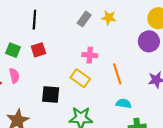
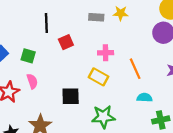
gray rectangle: (84, 19) -> (96, 17), turned 64
red square: (38, 50) -> (66, 42), moved

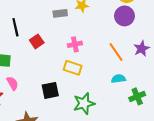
orange line: (135, 69) -> (116, 52), moved

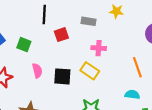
gray rectangle: (60, 13) -> (89, 21), moved
pink semicircle: (12, 83) -> (37, 71), moved
black square: (50, 90) -> (62, 76), moved

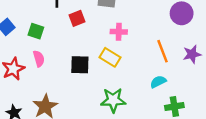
pink semicircle: (37, 71) -> (39, 59), moved
cyan semicircle: (132, 95) -> (158, 82), turned -32

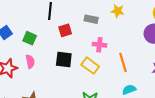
orange line: (163, 51) -> (123, 62), moved
black square: (80, 65) -> (64, 60), moved

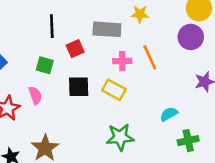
gray rectangle: (91, 19) -> (107, 29), size x1.5
green square: (30, 38) -> (45, 65), moved
orange line: (123, 62) -> (150, 57), moved

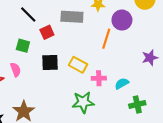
black line: (52, 26) -> (28, 14), turned -42
purple circle: (191, 37) -> (122, 20), moved
orange line: (150, 57) -> (106, 39), turned 42
pink cross: (122, 61) -> (99, 78), moved

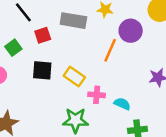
green square: (23, 46) -> (13, 48), turned 32
cyan semicircle: (122, 84) -> (122, 104), turned 48

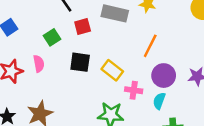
purple circle: (131, 31) -> (164, 76), moved
cyan semicircle: (122, 104) -> (159, 101), turned -98

